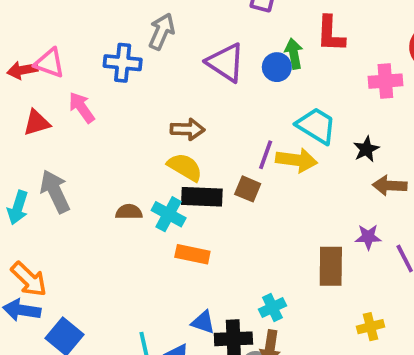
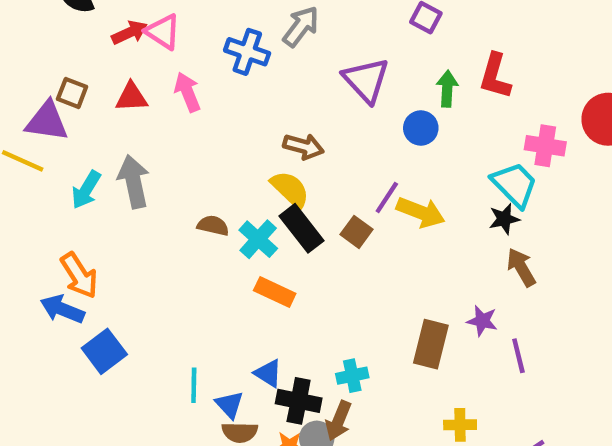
blue circle: (277, 67) -> (421, 128), moved
red arrow: (22, 70) -> (130, 33), turned 152
cyan trapezoid: (316, 126) -> (515, 185), moved
brown arrow: (390, 185) -> (521, 267), turned 44
black rectangle: (202, 197) -> (301, 228), turned 36

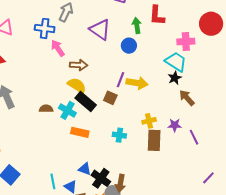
pink arrow: (187, 92) -> (58, 48), moved
cyan cross: (352, 376) -> (119, 135), moved, turned 32
black cross: (299, 401) -> (101, 178), turned 36
yellow cross: (460, 425) -> (149, 121), moved

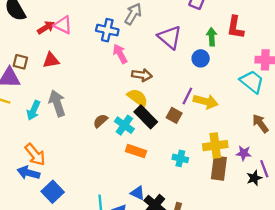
black star: (175, 78) -> (254, 178), moved
brown semicircle: (46, 109) -> (100, 121), turned -48
yellow cross: (149, 121) -> (215, 146), size x1.5

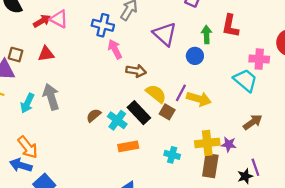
yellow semicircle: (138, 98) -> (156, 94), moved
brown arrow: (260, 123) -> (253, 122), turned 90
orange rectangle: (136, 151) -> (128, 146), turned -30
purple star: (244, 153) -> (229, 144), moved

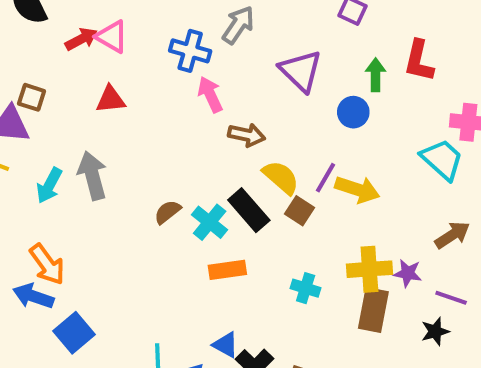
red triangle: (46, 54) -> (111, 99), moved
purple line: (255, 167) -> (451, 298), moved, turned -54

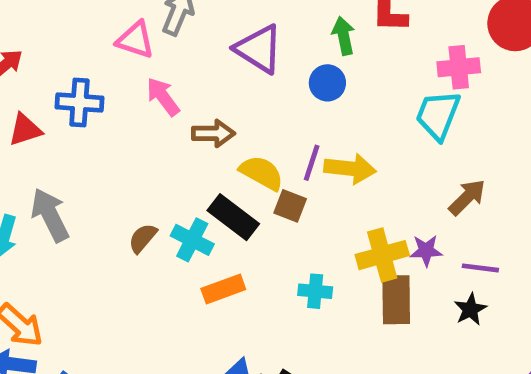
pink triangle: (112, 37) -> (135, 40), moved
blue cross: (190, 51) -> (79, 103), moved
red triangle: (111, 99) -> (25, 130), moved
cyan trapezoid: (442, 159) -> (438, 115), turned -99

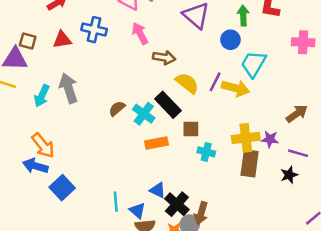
cyan trapezoid: (438, 115) -> (253, 64), moved
brown square: (290, 206) -> (191, 129), moved, turned -30

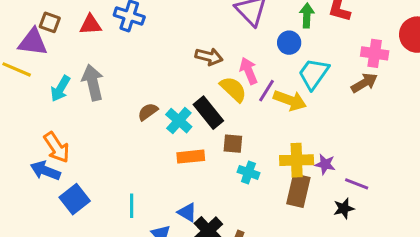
pink arrow: (140, 33) -> (249, 71), moved
brown arrow: (297, 114) -> (364, 83), moved
cyan line: (116, 202) -> (132, 206), moved

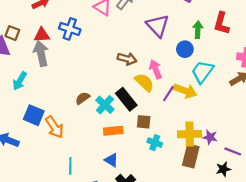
gray arrow: (93, 82) -> (41, 53), moved
purple line: (267, 91) -> (168, 94), moved
orange arrow: (57, 147) -> (54, 127), moved
blue square: (75, 199) -> (34, 115), moved, turned -30
blue triangle: (187, 212) -> (111, 160), moved

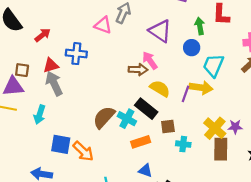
pink arrow: (156, 69) -> (150, 60), moved
brown semicircle: (83, 98) -> (104, 117), size x1.6
yellow cross: (190, 134) -> (215, 128), turned -35

